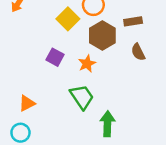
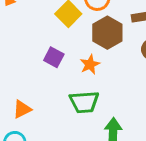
green trapezoid: (82, 97) -> (84, 102), turned 120

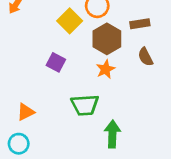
orange star: (90, 64) -> (106, 69), moved

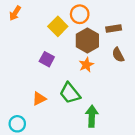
green trapezoid: (85, 105) -> (70, 93), turned 55
orange triangle: (26, 112) -> (39, 99), moved

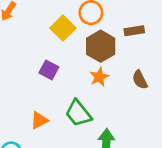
brown semicircle: (118, 55) -> (140, 80), moved

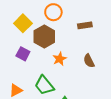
yellow square: (63, 28) -> (23, 23), moved
brown hexagon: (101, 46) -> (44, 37), moved

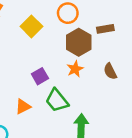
brown hexagon: (44, 37) -> (79, 42), moved
purple square: (23, 54) -> (40, 76), moved, turned 32

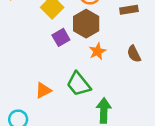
brown hexagon: (79, 42) -> (86, 24), moved
purple square: (40, 76) -> (61, 37), moved

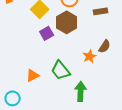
orange star: (97, 51) -> (90, 56), moved
brown semicircle: (134, 54) -> (105, 46), turned -120

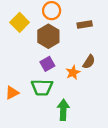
purple square: (47, 33) -> (47, 64), moved
green trapezoid: (61, 70) -> (42, 87), turned -50

